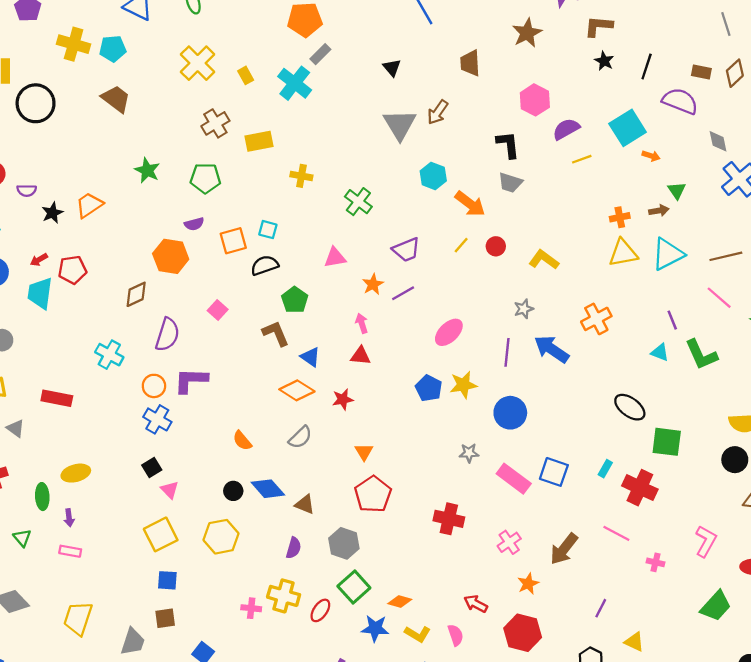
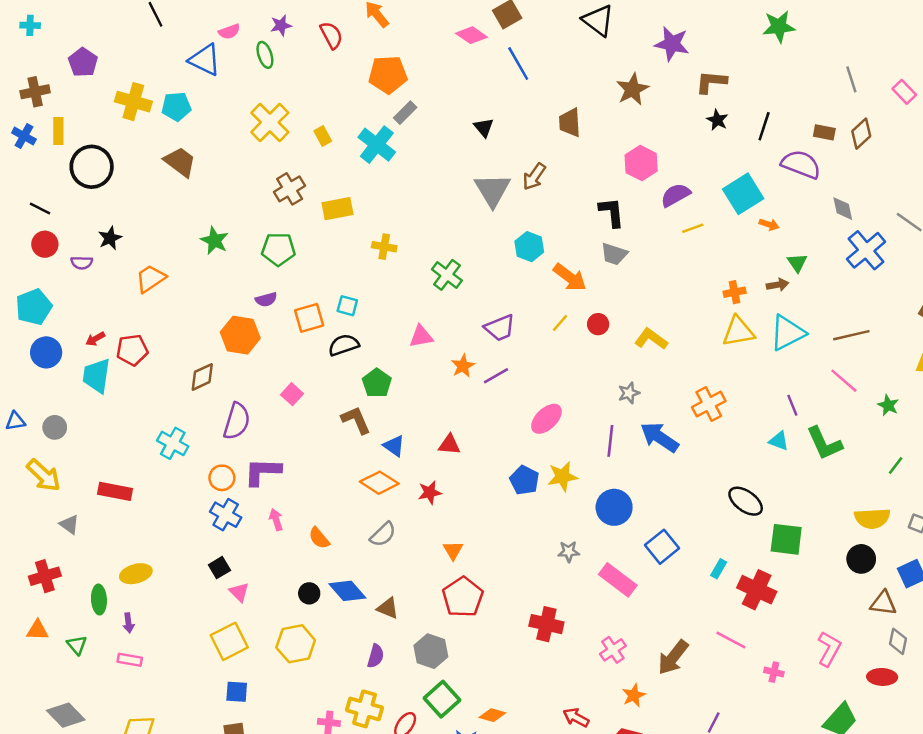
black star: (52, 213) -> (110, 238), moved
pink arrow: (362, 323) -> (276, 520), moved
blue square: (554, 472) -> (662, 547), moved, turned 32

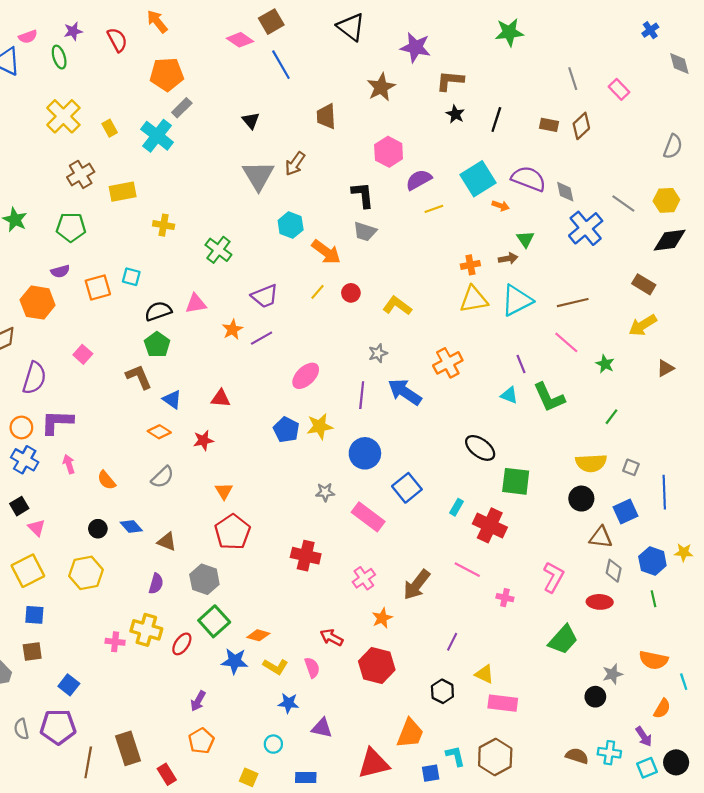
purple semicircle: (801, 164) -> (529, 179), moved
black semicircle: (344, 345) -> (158, 311), moved
orange diamond: (379, 483) -> (159, 432), size x0.7
blue diamond: (347, 591) -> (131, 527), size x0.7

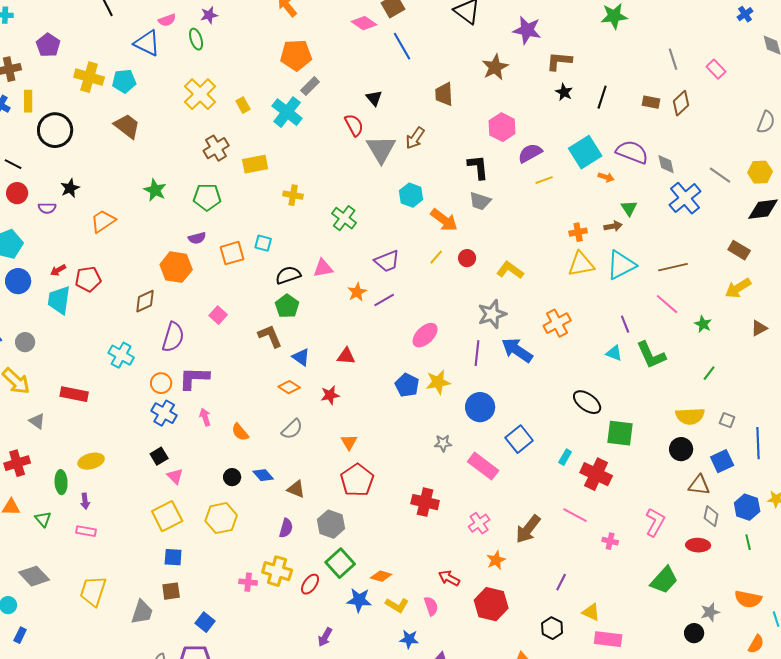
red semicircle: (117, 40) -> (354, 125), moved
gray star: (378, 353) -> (492, 314), size x1.6

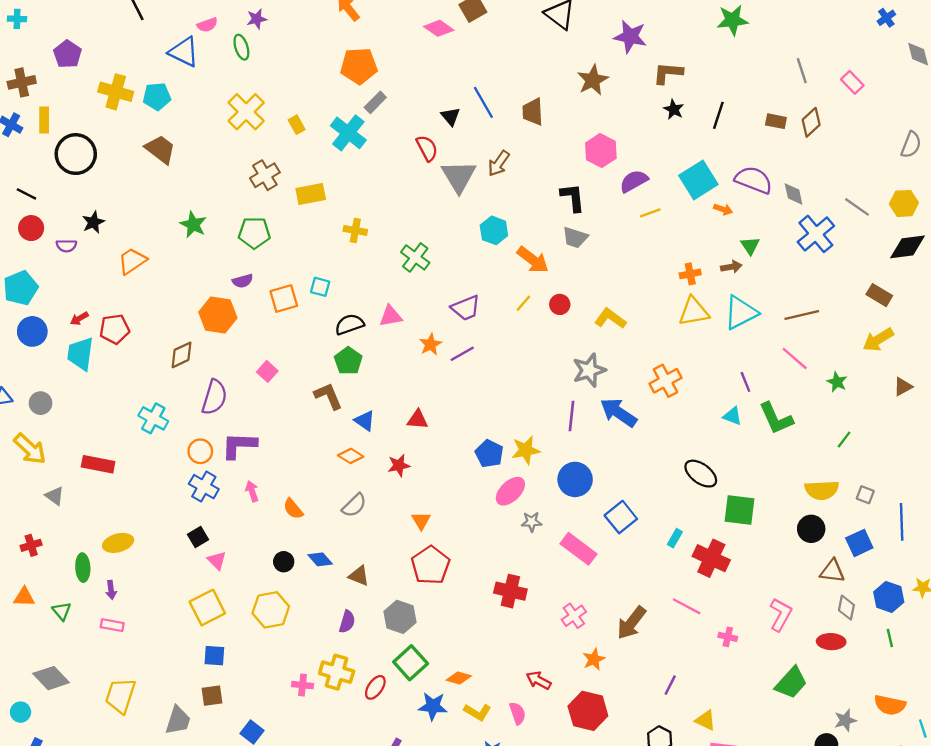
blue line: (402, 46) -> (483, 102), moved
pink ellipse: (425, 335) -> (510, 491), moved
red cross: (17, 463) -> (31, 545), size x0.7

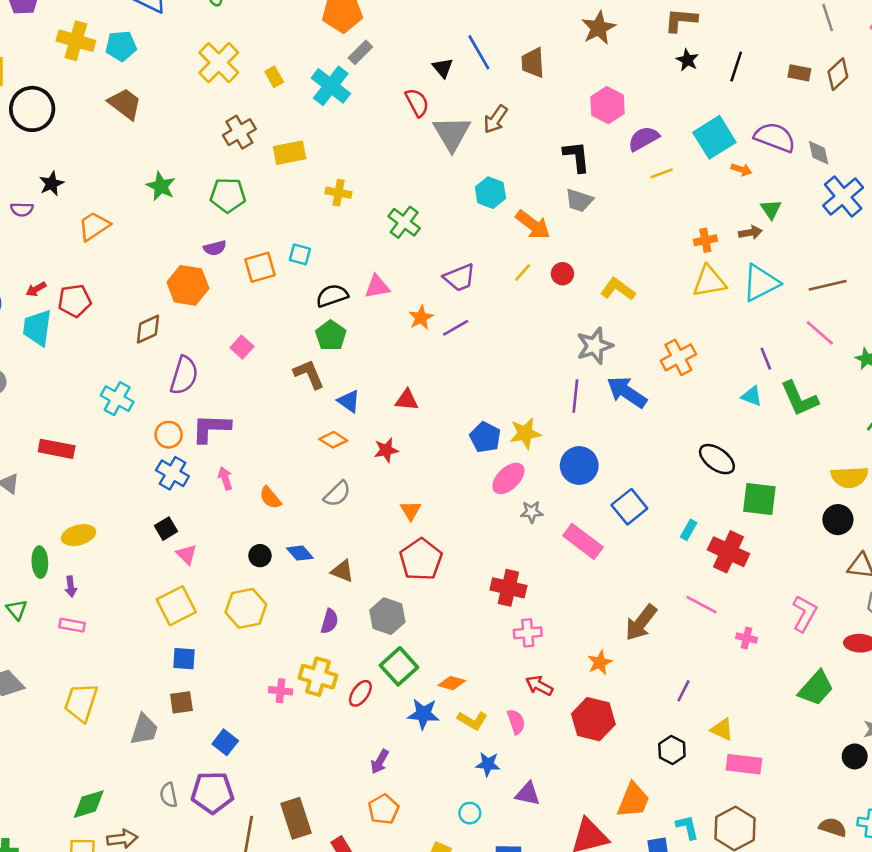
pink cross: (574, 616) -> (528, 633), moved, turned 30

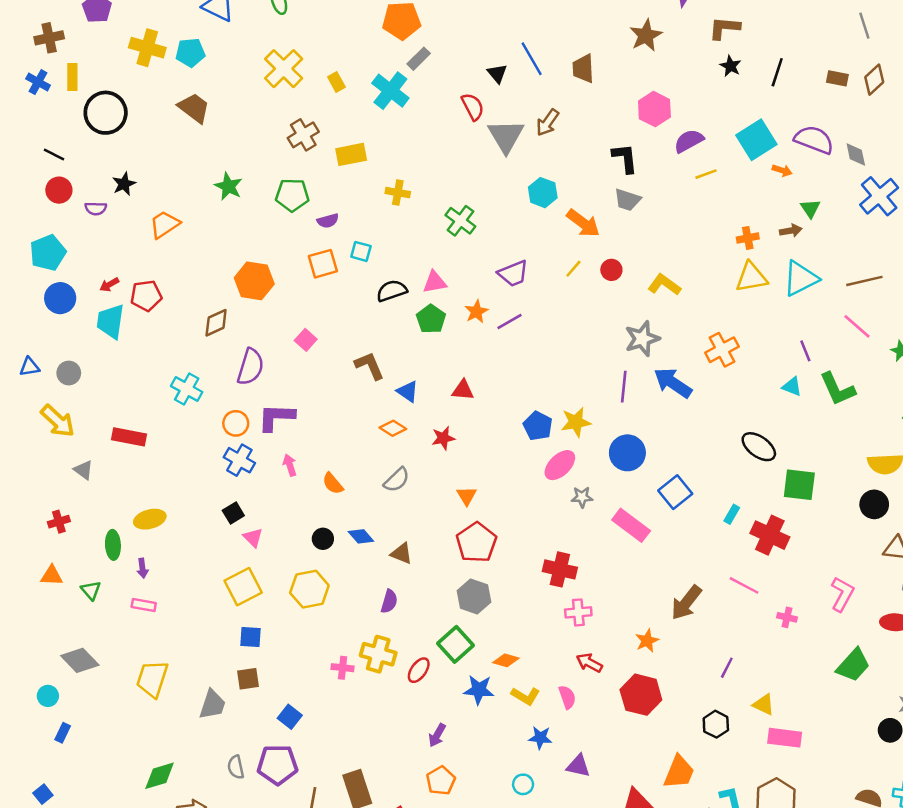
purple semicircle: (215, 248) -> (328, 221), moved
green pentagon: (331, 336) -> (431, 319), moved
gray hexagon: (387, 616) -> (474, 596), moved

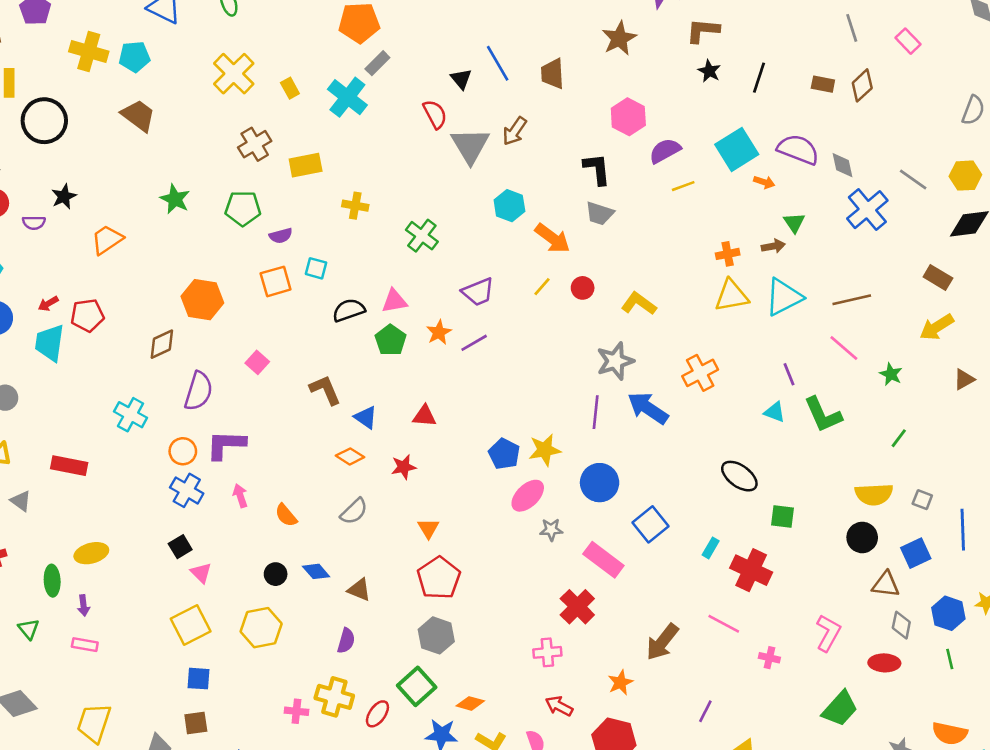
green square: (799, 485) -> (782, 517), size x0.7
red cross: (560, 569) -> (577, 607), moved, turned 32

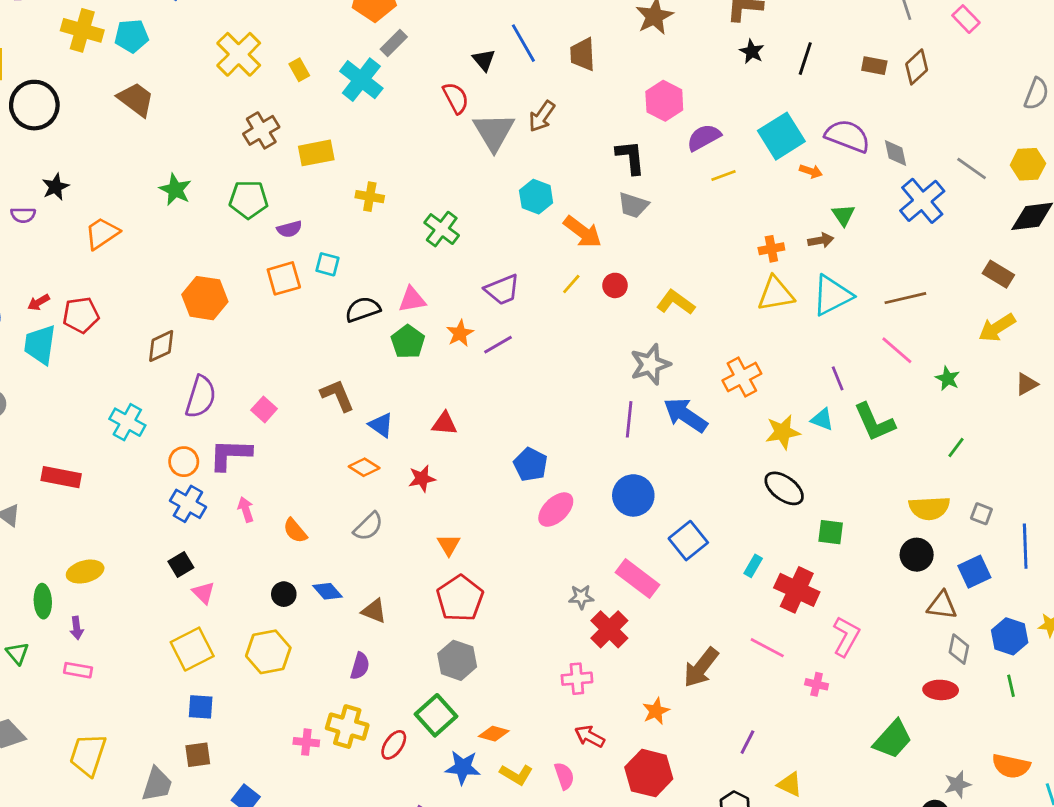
pink square: (257, 362) -> (264, 409), moved
yellow star: (545, 450) -> (783, 432), moved
gray star: (551, 530) -> (581, 597), moved
pink L-shape: (828, 633) -> (846, 636), moved

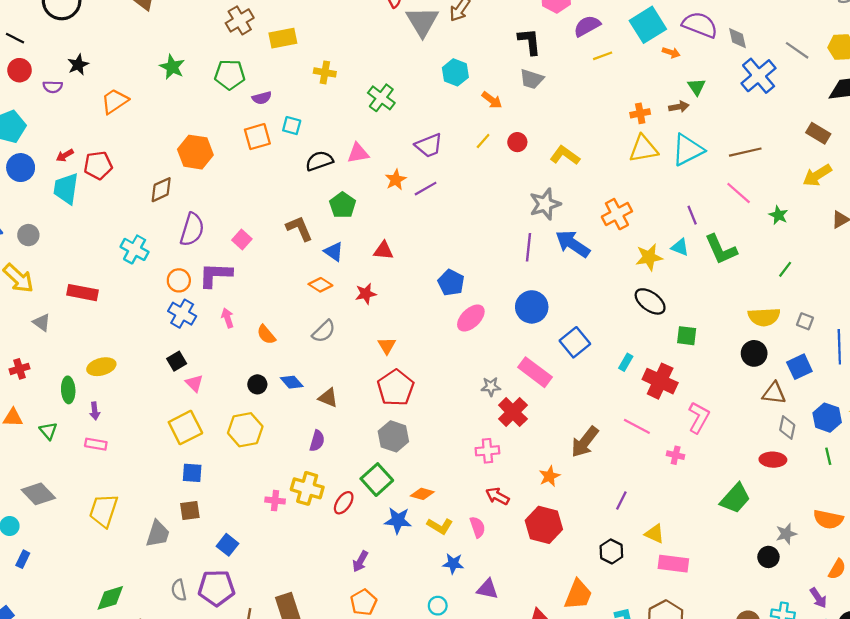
orange arrow: (583, 232) -> (492, 100), size x0.7
green pentagon: (408, 342) -> (343, 205), moved

